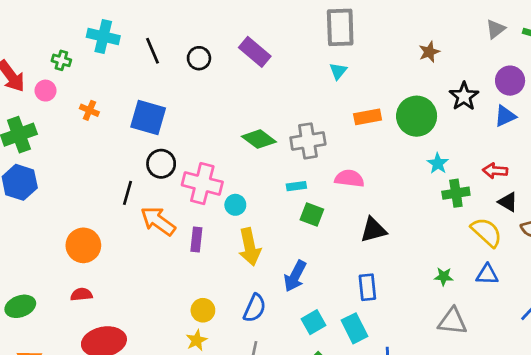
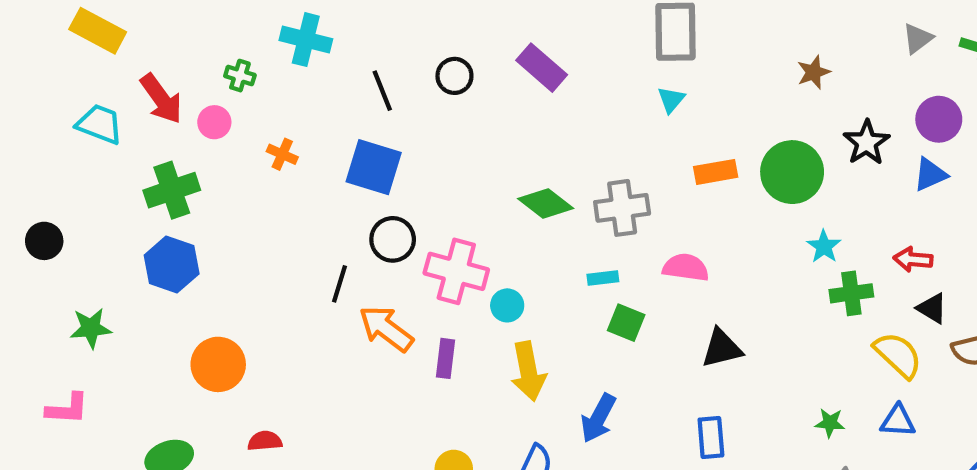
black line: (153, 51) -> (382, 91), moved
orange circle: (83, 245) -> (218, 364), moved

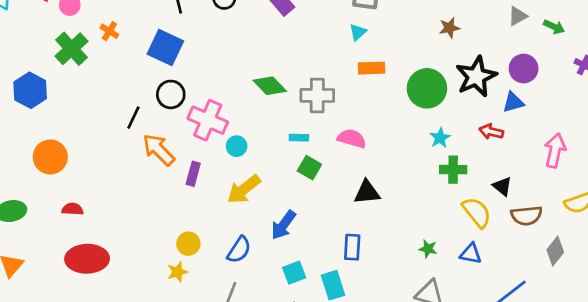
black star: (867, 142) -> (476, 77), size x1.4
orange rectangle: (716, 172) -> (372, 68), moved
green cross: (172, 190) -> (72, 49), moved, turned -32
red arrow: (913, 259) -> (491, 132), moved
yellow arrow: (528, 371) -> (244, 189), turned 54

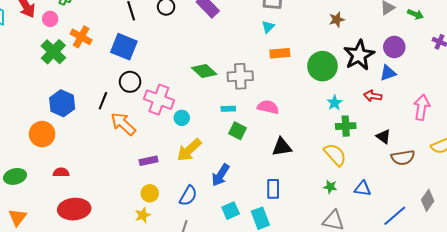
orange cross: (109, 31) -> (81, 37), size x1.5
blue hexagon: (30, 90) -> (62, 103), moved
purple rectangle: (193, 174) -> (149, 161), moved, turned 66
yellow semicircle: (477, 212) -> (335, 155), moved
gray diamond: (555, 251) -> (428, 200), moved

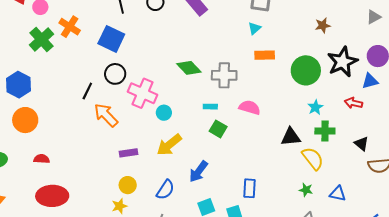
blue hexagon: (62, 103) -> (18, 85), moved
black triangle: (282, 147) -> (291, 137), moved

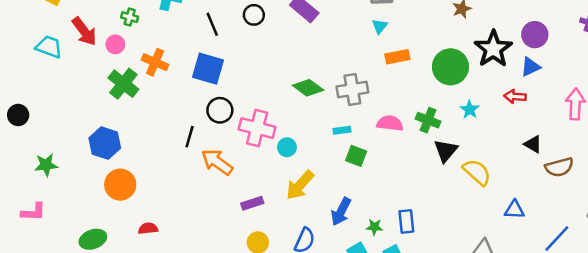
green cross: (325, 131) -> (428, 120), moved, turned 30
black triangle: (291, 137) -> (446, 151), turned -35
green star: (306, 190) -> (374, 227), moved

